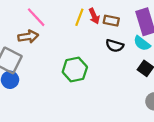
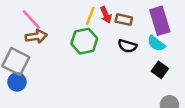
pink line: (36, 17) -> (31, 20), moved
green hexagon: (75, 70) -> (84, 41), moved

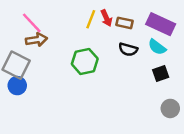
purple rectangle: (160, 21) -> (161, 24), turned -48
green hexagon: (84, 41) -> (85, 61), moved
black square: (160, 70) -> (161, 74), turned 35

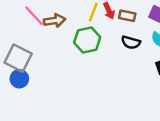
brown arrow: (37, 40) -> (54, 21), moved
green hexagon: (85, 61) -> (87, 40), moved

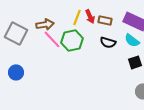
pink line: (34, 16) -> (52, 39), moved
gray square: (18, 58) -> (16, 33), moved

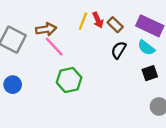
brown rectangle: (105, 20) -> (115, 25), turned 32
green hexagon: (72, 40) -> (69, 80), moved
black semicircle: (108, 42) -> (119, 50), turned 105

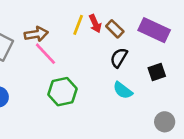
cyan semicircle: (146, 48) -> (123, 90), moved
black square: (150, 73) -> (157, 72), moved

